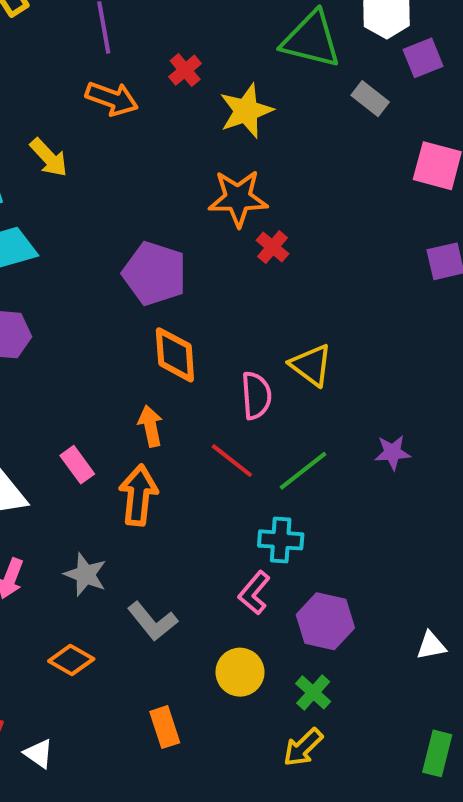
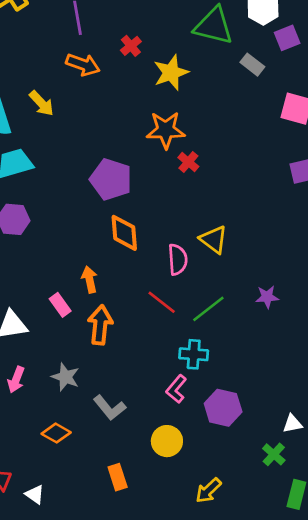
orange arrow: (150, 426) -> (90, 280), moved
green cross: (313, 692) -> (274, 454), moved

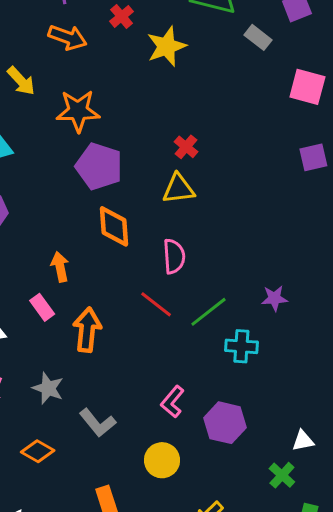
orange star: (166, 130) -> (78, 111), moved
yellow triangle: (214, 239) -> (178, 189), moved, turned -44
orange arrow: (90, 280) -> (60, 267), moved
cyan cross: (194, 354) -> (241, 346), moved

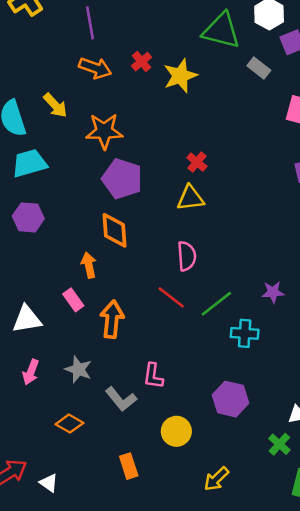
red cross: (122, 16) -> (142, 62), moved
orange diamond: (114, 226) -> (115, 230), moved
pink L-shape: (172, 402) -> (153, 376), moved, turned -32

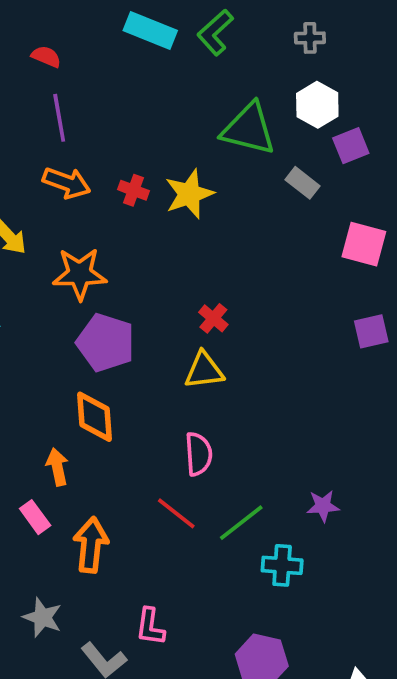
red cross: (142, 62) -> (133, 190), moved, turned -30

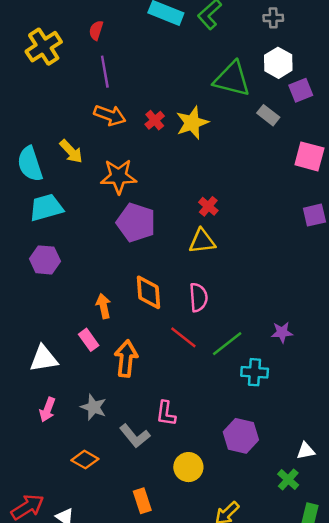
red semicircle: (46, 57) -> (96, 30), turned -96
red cross: (133, 190) -> (155, 120), turned 30
orange diamond: (94, 417) -> (148, 292), moved

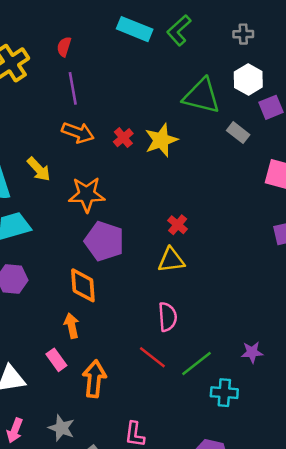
orange diamond: (148, 292) -> (83, 285), moved

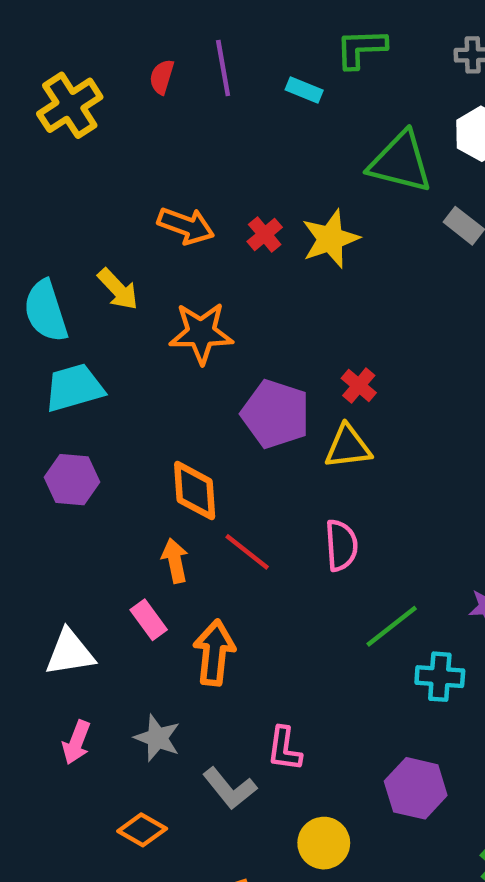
cyan rectangle: (135, 29) -> (304, 90), moved, size x0.6
green L-shape: (179, 30) -> (361, 48), turned 40
purple line: (73, 88) -> (223, 68), moved
purple pentagon: (104, 241) -> (276, 414), moved
red line: (152, 357) -> (247, 552), moved

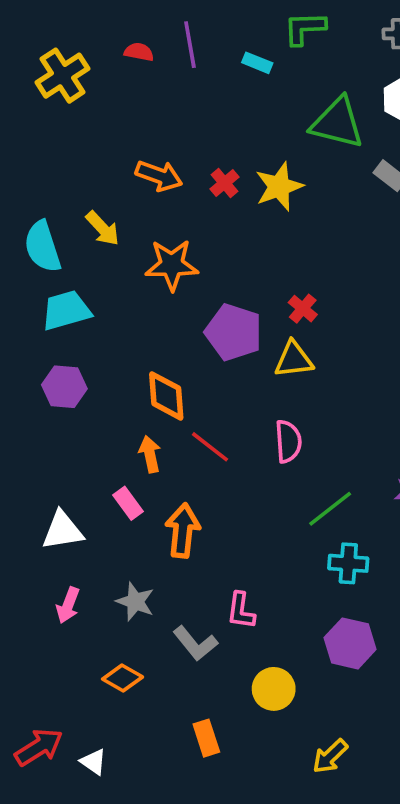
red semicircle: (162, 77) -> (139, 52), turned 84
cyan cross: (440, 677) -> (348, 563), moved

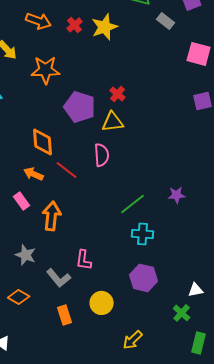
pink semicircle: (288, 441) -> (102, 155), moved
orange arrow: (150, 454) -> (34, 174), turned -54
orange rectangle: (206, 738) -> (65, 315), moved

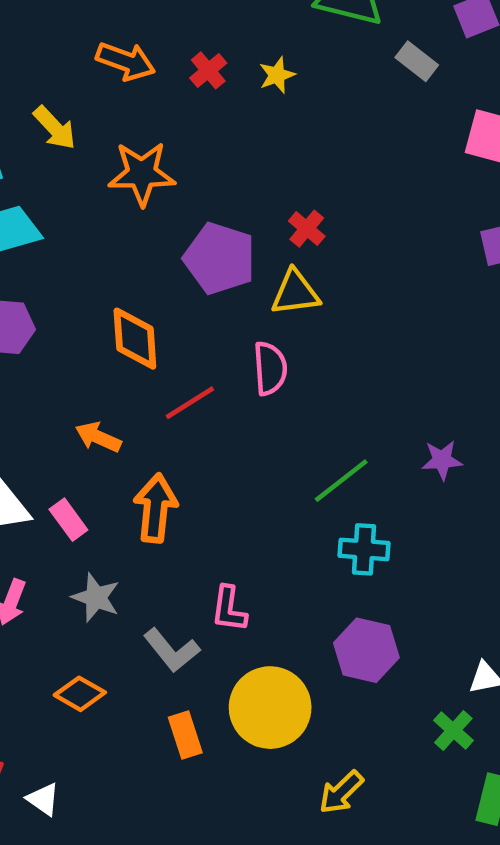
yellow star: (105, 27) -> (277, 75), size x0.6
red line: (67, 170) -> (190, 403), turned -70
orange arrow: (34, 174) -> (98, 437), moved
pink rectangle: (22, 201) -> (68, 520), moved
yellow circle: (102, 303) -> (270, 708), size x1.5

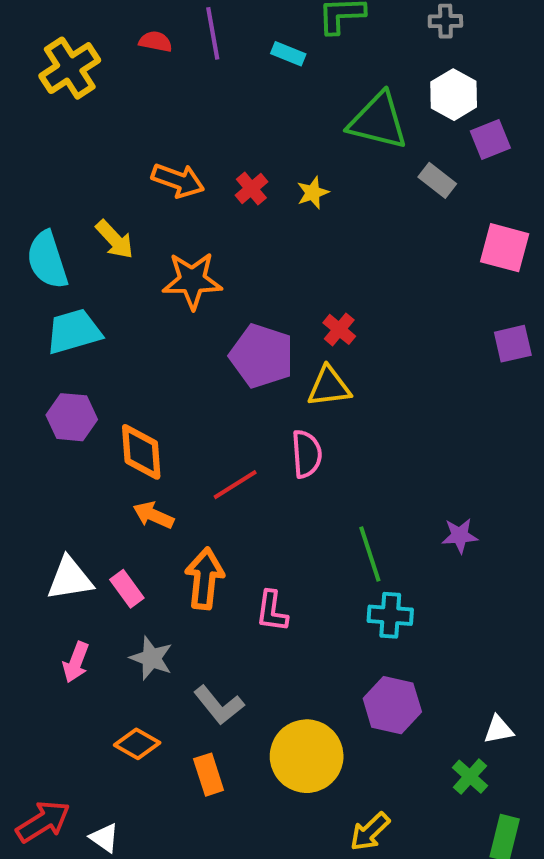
orange diamond: (135, 339) -> (141, 452), moved
green line: (341, 481) -> (370, 554), turned -70
pink L-shape: (229, 609) -> (272, 611), moved
orange rectangle: (185, 735) -> (209, 775), moved

